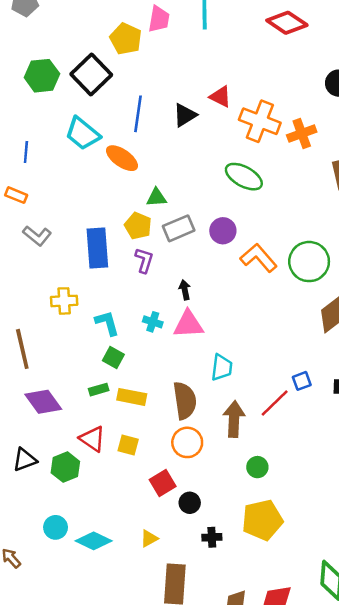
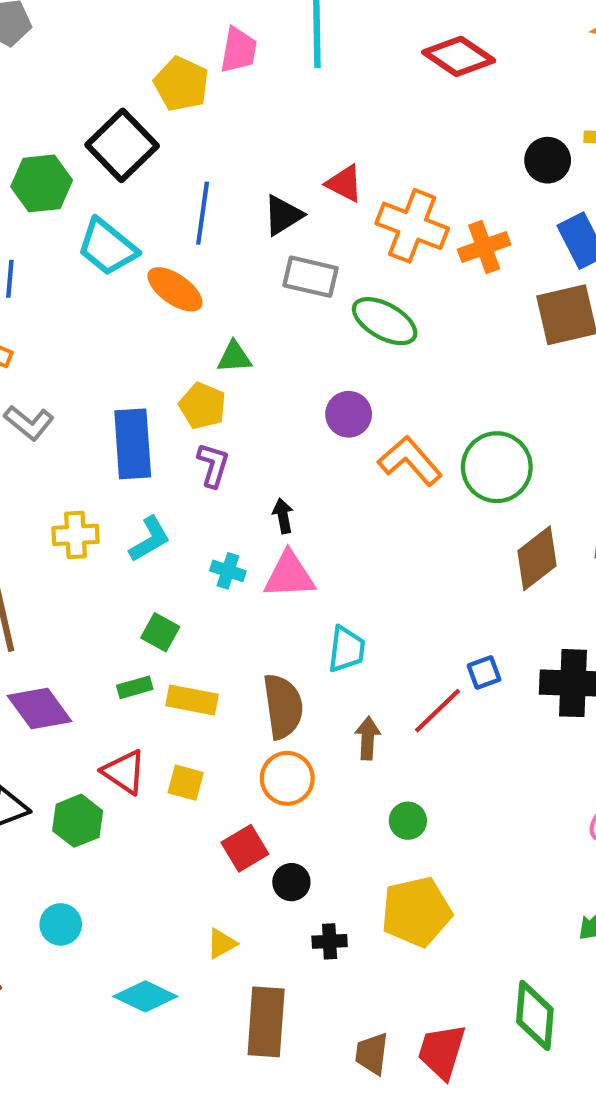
green hexagon: (42, 76) -> (42, 183), moved
gray rectangle: (179, 228) -> (310, 277), moved, turned 36
cyan L-shape: (107, 323) -> (150, 539), moved, turned 76
brown arrow: (234, 419) -> (368, 738), size x0.7
cyan diamond: (94, 541) -> (145, 996), moved

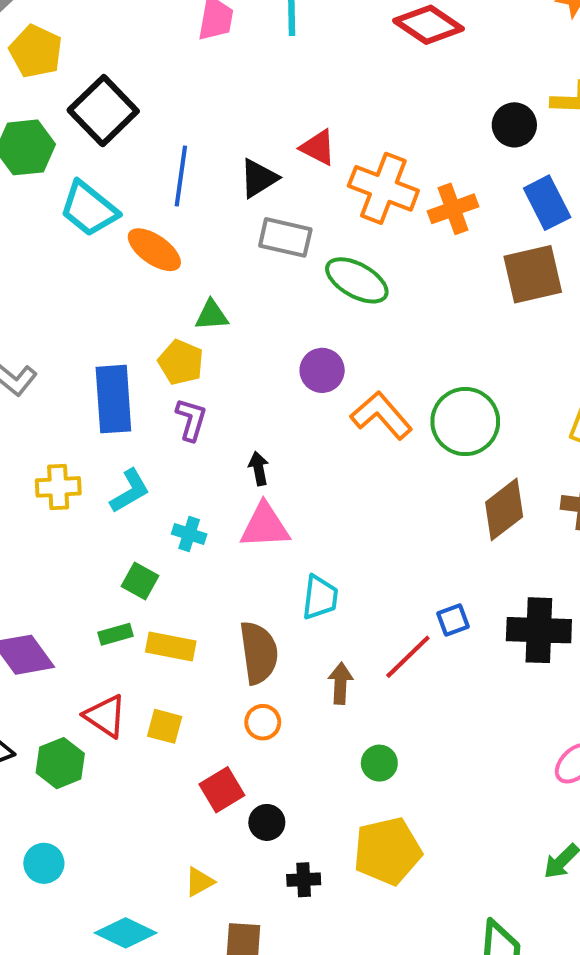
yellow pentagon: (181, 84) -> (36, 51), moved
cyan cross: (228, 571) -> (189, 534), moved
orange circle: (287, 778) -> (263, 722), size x0.7

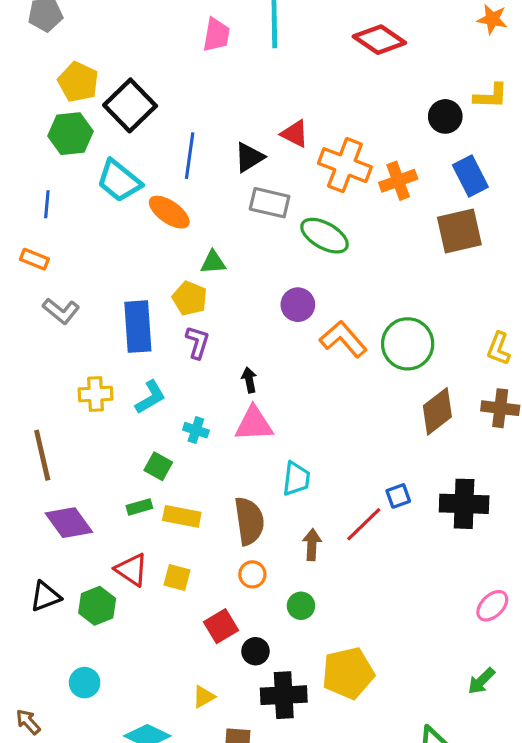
yellow pentagon: (36, 51) -> (78, 82), moved
green circle: (379, 763) -> (301, 606), moved
black cross: (304, 880) -> (284, 695), size x1.8

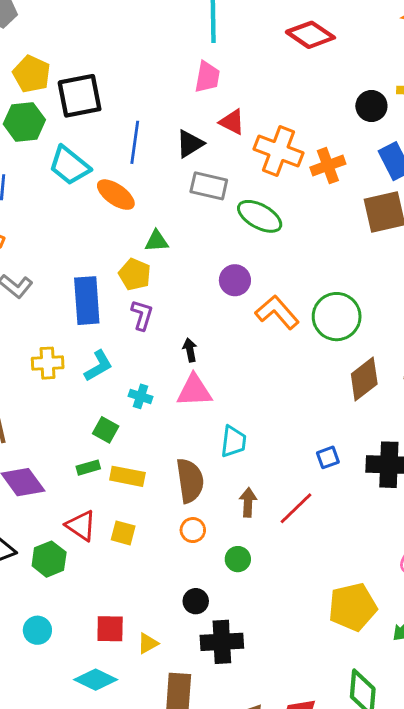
pink trapezoid: (216, 35) -> (207, 77), moved
black square: (130, 105) -> (80, 96), turned 33
red line: (364, 524) -> (296, 508), moved
red square: (221, 626) -> (110, 629), moved, turned 32
yellow pentagon: (348, 673) -> (353, 607), moved

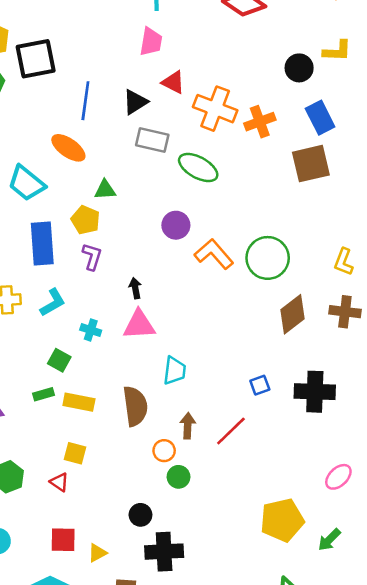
cyan trapezoid: (69, 166) -> (26, 183), moved
red triangle: (81, 526) -> (59, 482), moved, size x0.7
orange circle: (193, 530) -> (164, 451), moved

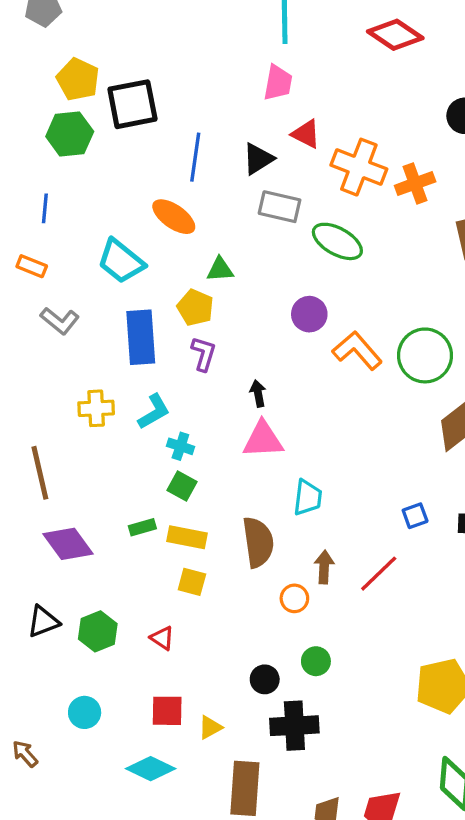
cyan cross: (91, 330) -> (180, 446), moved
green square: (59, 360) -> (182, 486), moved
yellow square: (75, 453) -> (192, 582), moved
green circle: (179, 477) -> (316, 661), moved

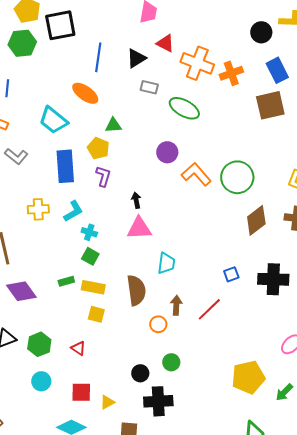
gray rectangle: (280, 207) -> (149, 87), size x0.7
cyan circle: (85, 712) -> (41, 381), moved

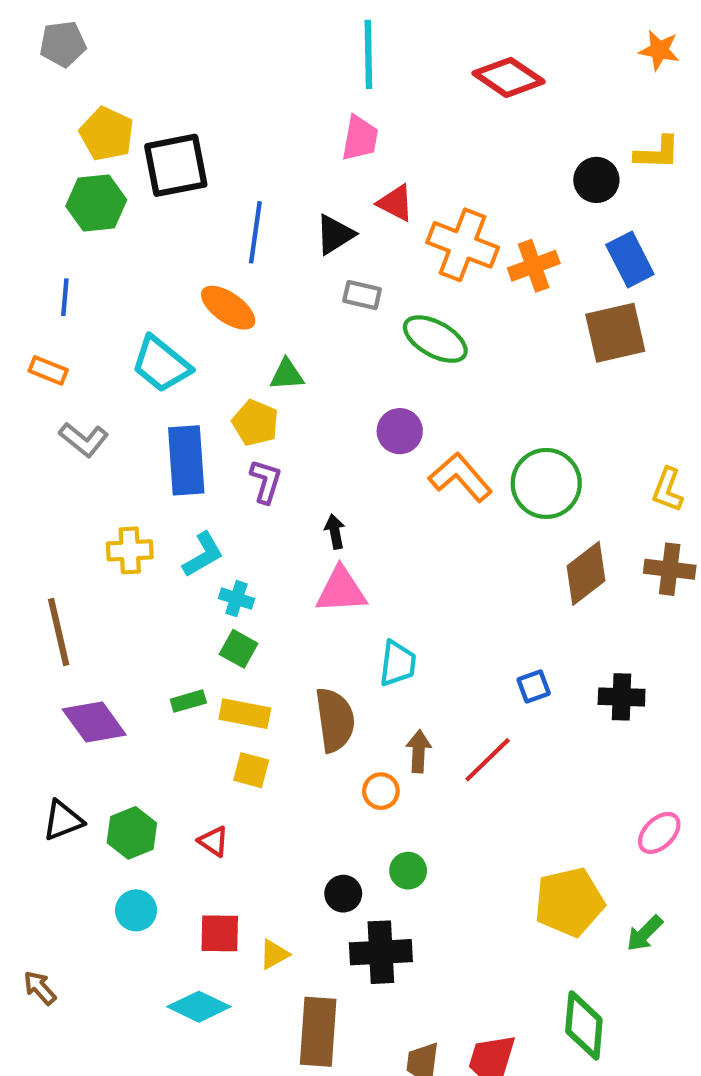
black cross: (273, 279) -> (622, 697), size x0.7

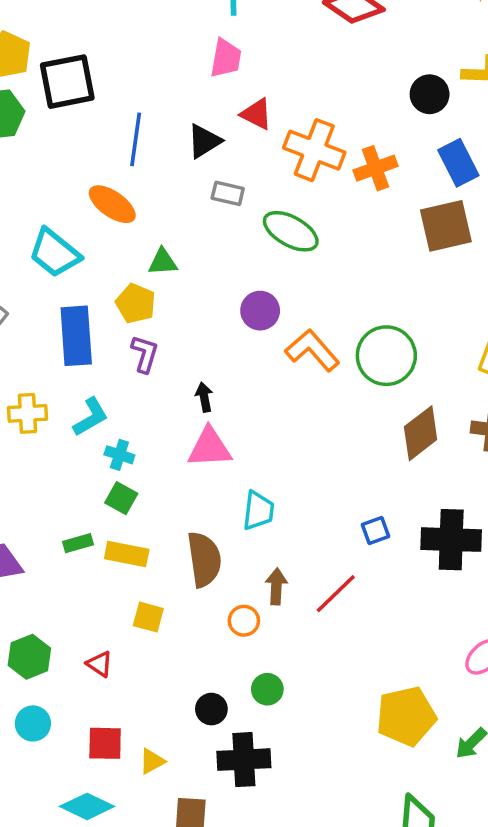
black cross: (622, 697) -> (451, 540), size x1.5
yellow square: (251, 770) -> (148, 617), moved

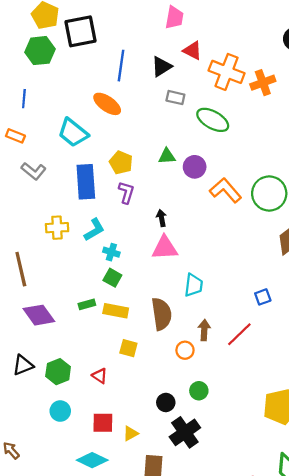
green triangle: (163, 262) -> (167, 156), moved
black cross: (244, 760) -> (185, 432), turned -32

